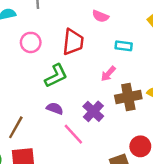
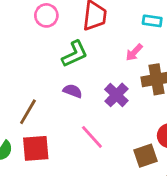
pink line: (73, 134) -> (92, 137), moved

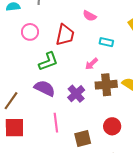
purple semicircle: (73, 91) -> (45, 88), size x1.5
pink line: (92, 137) -> (56, 123), turned 30
brown square: (145, 156) -> (83, 138), moved

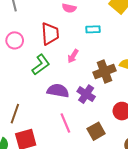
pink arrow: (91, 64) -> (73, 56), moved
purple semicircle: (45, 88) -> (58, 91), moved
purple cross: (76, 94) -> (86, 94), moved

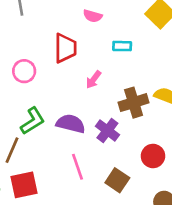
pink circle: (15, 40) -> (24, 71), moved
green L-shape: (41, 65) -> (33, 121), moved
brown square: (96, 131) -> (117, 180), turned -30

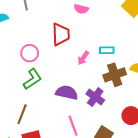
cyan rectangle: (122, 46) -> (107, 50), moved
green L-shape: (33, 121) -> (32, 79), moved

